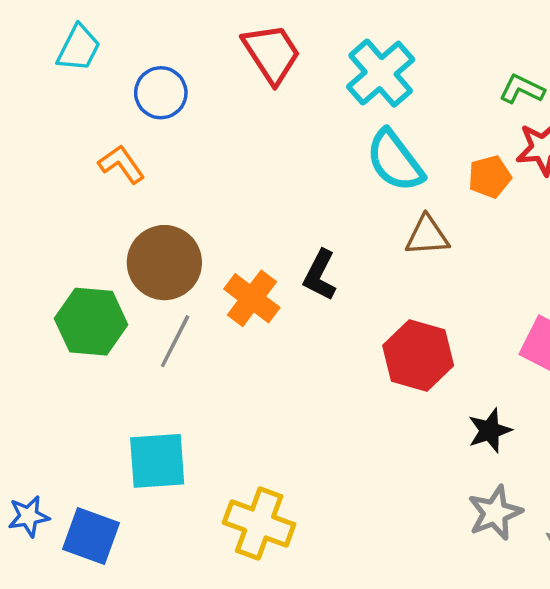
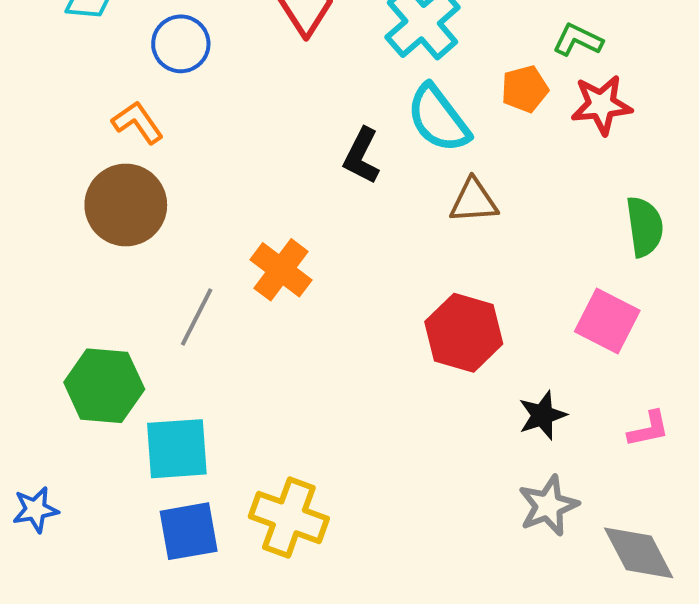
orange pentagon: (490, 177) -> (525, 89), moved
brown circle: (164, 263) -> (126, 205), moved
black L-shape: (320, 275) -> (362, 156), moved
green hexagon: (91, 322) -> (104, 386), moved
blue square: (91, 536) -> (189, 531), moved, turned -30

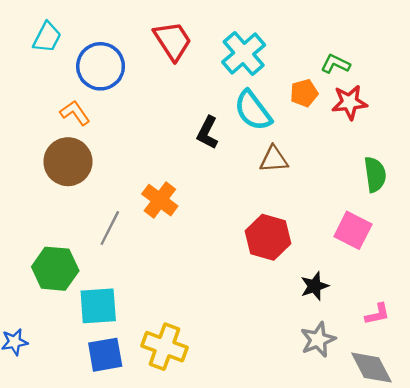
blue circle: (181, 44) -> (101, 66), size x1.4
pink L-shape: (649, 429) -> (377, 314), moved

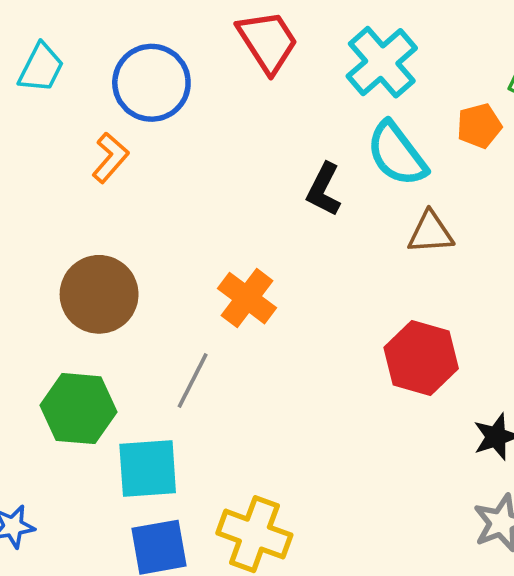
cyan trapezoid: (47, 37) -> (41, 68), moved
orange L-shape: (75, 113) -> (110, 158), turned 76
brown circle: (68, 162) -> (99, 294), moved
gray line: (110, 228) -> (193, 380), moved

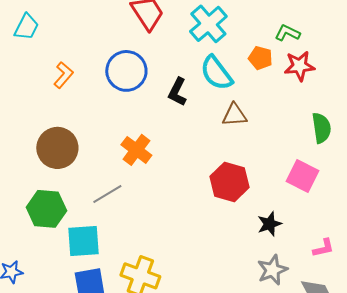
blue circle: (151, 83) -> (126, 71), moved
orange pentagon: (479, 126) -> (260, 58), turned 30
gray line: (193, 380) -> (107, 194), turned 32

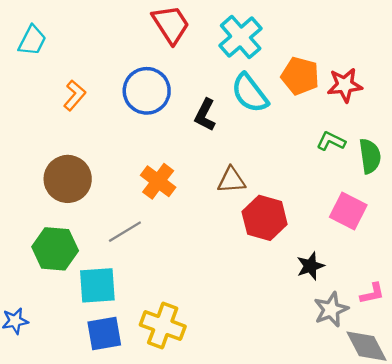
green L-shape: (287, 33) -> (331, 141), moved
orange pentagon: (260, 58) -> (300, 76), size x1.4
brown triangle: (234, 115) -> (231, 180), moved
gray star: (272, 270) -> (331, 309), moved

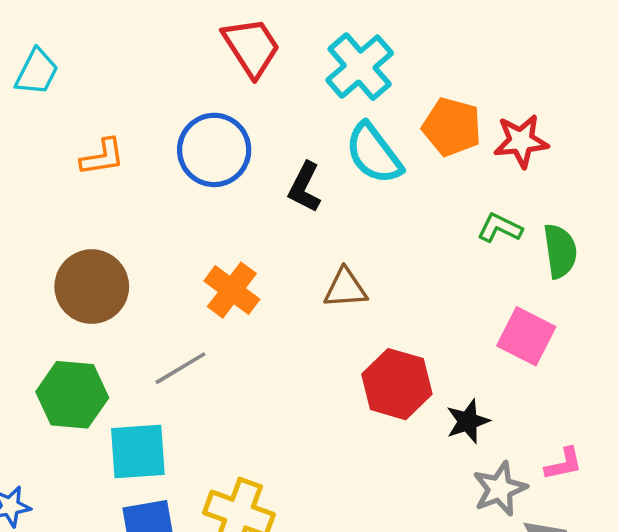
orange L-shape: (75, 95) -> (102, 157), turned 40
red hexagon: (265, 218) -> (397, 384), moved

